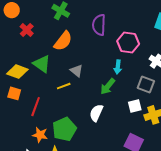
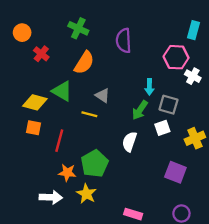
pink hexagon: (128, 42) -> (176, 57), moved
gray square: (146, 85) -> (168, 105), moved
yellow line: (64, 86) -> (89, 114), turned 40
white square: (135, 106) -> (162, 128), moved

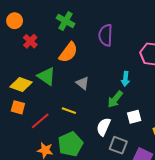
gray square: (168, 105) -> (118, 145), moved
yellow line: (89, 114) -> (69, 111), moved
red line: (59, 141) -> (40, 121), turned 30

